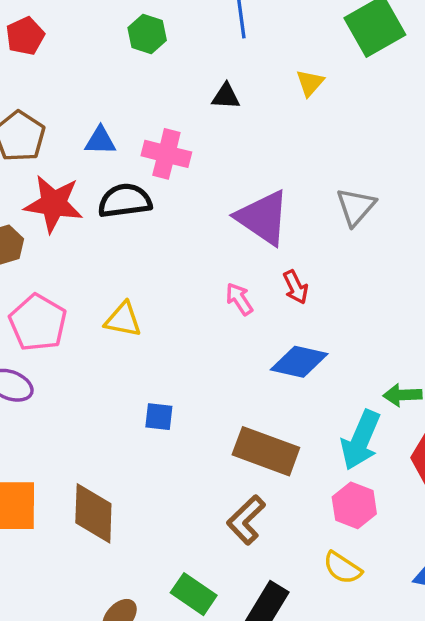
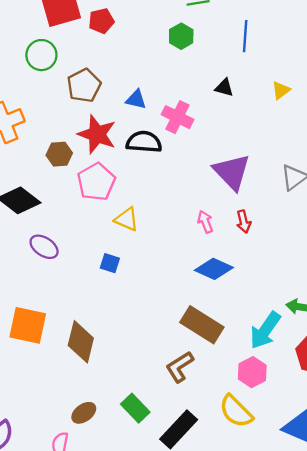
pink pentagon: (38, 323) -> (96, 182), moved
blue diamond: (299, 362) -> (214, 269), moved
blue square: (159, 417) -> (110, 263), moved
yellow semicircle: (342, 568) -> (236, 411), size x1.4

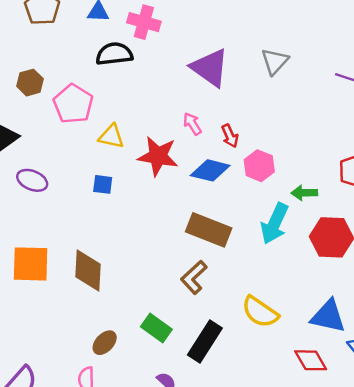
red star: (97, 134) -> (158, 156), moved
red arrow: (244, 222) -> (230, 136), moved
pink hexagon: (252, 372) -> (259, 166), moved

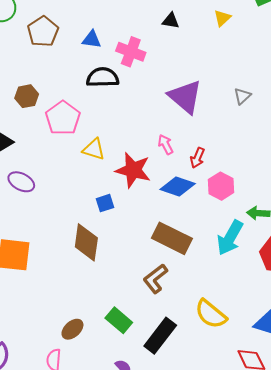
gray triangle: (275, 61) -> (242, 96), size x0.7
red arrow: (230, 136) -> (197, 158), turned 42
blue square: (103, 184) -> (105, 203), moved, turned -30
brown diamond: (88, 270) -> (86, 242), moved

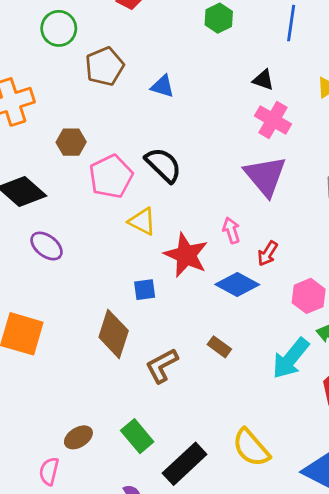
pink cross: (131, 52) -> (273, 120), moved
black semicircle: (103, 77) -> (163, 165), moved, turned 36
pink hexagon: (221, 186) -> (309, 296), moved
brown rectangle: (172, 238) -> (219, 347), size x0.5
brown L-shape: (155, 279) -> (162, 366), moved

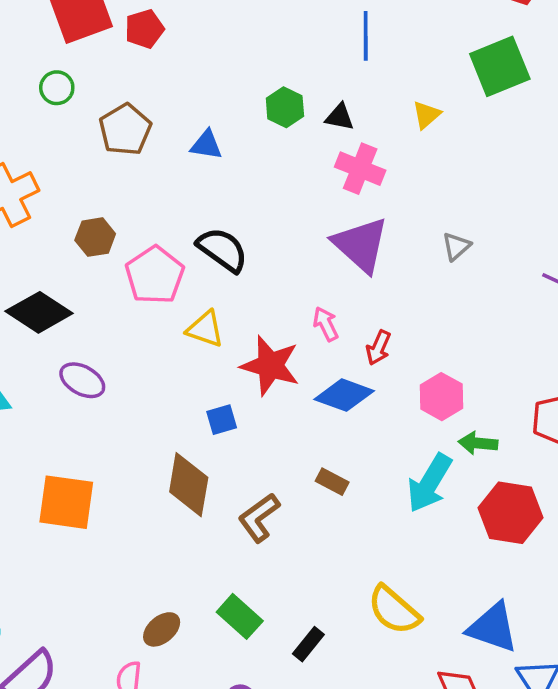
green hexagon: (219, 18) -> (285, 107), moved
green circle: (59, 28) -> (57, 88), size x0.7
black rectangle: (185, 464) -> (308, 644), size x0.6

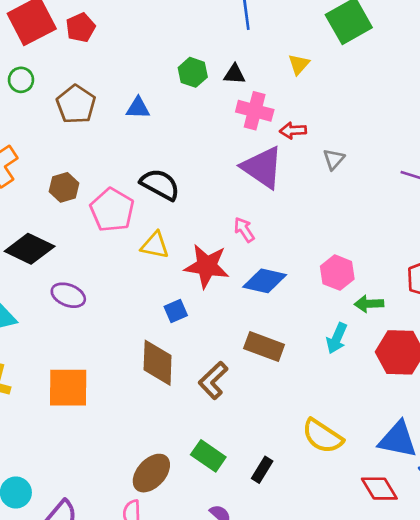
red arrow: (379, 348) -> (293, 130), moved, turned 70
brown rectangle: (332, 482) -> (264, 346), size x1.6
cyan arrow: (430, 483) -> (337, 338), size x0.7
brown ellipse: (162, 629) -> (151, 473), size x1.4

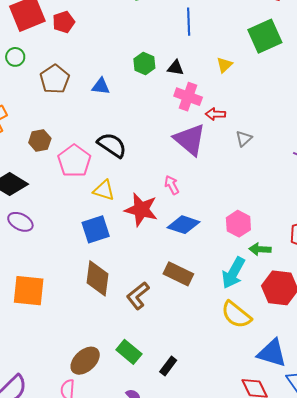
purple ellipse: (68, 295) -> (20, 222), moved
blue square: (176, 311) -> (96, 229), moved, size x1.6
cyan arrow: (337, 338) -> (233, 273), size x1.4
yellow semicircle: (322, 436) -> (236, 315), moved

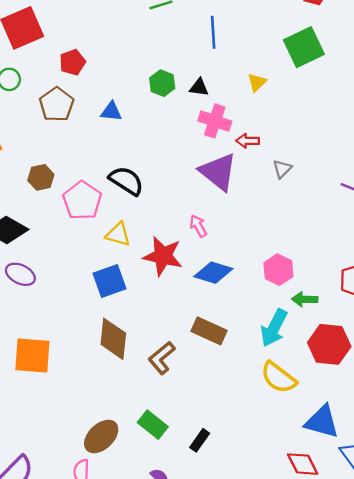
red pentagon: (64, 22) -> (72, 62), moved

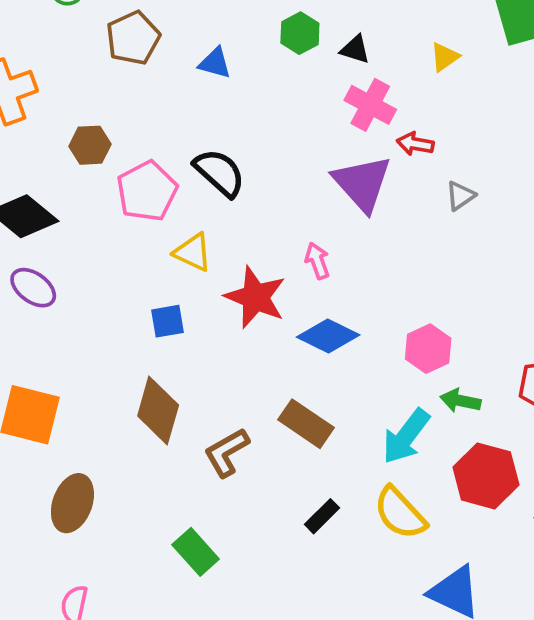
blue square: (110, 281) -> (167, 321), size x0.7
brown ellipse: (101, 436) -> (72, 503), moved, turned -36
black rectangle: (200, 440) -> (322, 516), moved

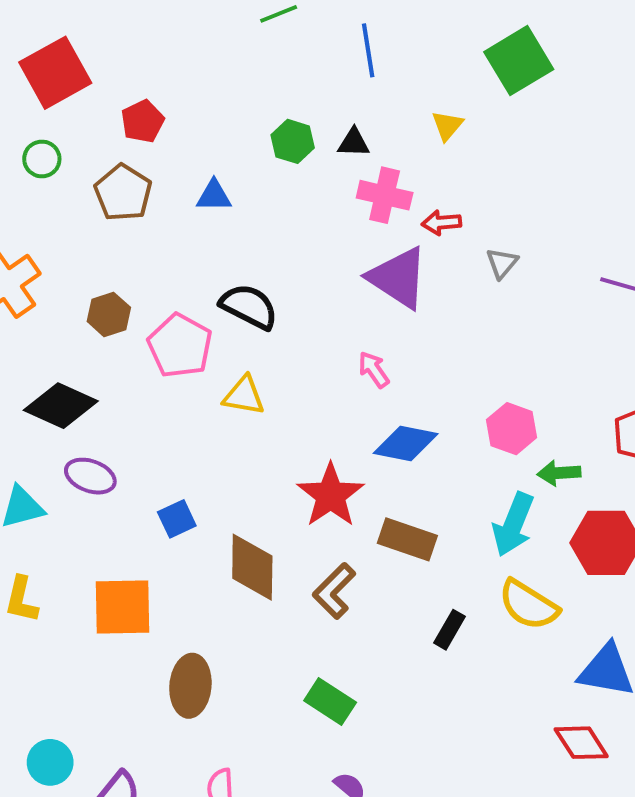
red star: (255, 297) -> (331, 495), moved, turned 30
blue square: (167, 321) -> (177, 519), moved

